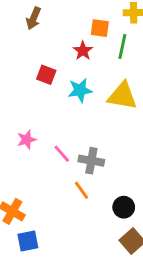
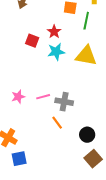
red star: (83, 51) -> (54, 32), moved
pink star: (26, 140) -> (18, 97), moved
pink line: (62, 154) -> (43, 97), turned -64

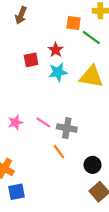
green line: (86, 21) -> (91, 38), turned -66
red square: (32, 41) -> (31, 60), turned -32
pink line: (43, 97) -> (43, 122), turned 48

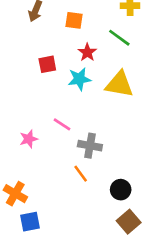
orange square: (74, 23) -> (74, 20), moved
red star: (56, 50) -> (87, 52), moved
pink line: (43, 122) -> (62, 124), moved

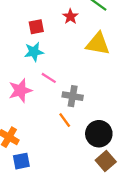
cyan star: (79, 79) -> (34, 52), moved
pink star: (29, 139) -> (20, 90), size x1.5
black circle: (121, 190) -> (99, 134), size x1.5

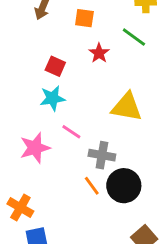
red square: (36, 27) -> (55, 66), turned 35
yellow triangle: (98, 44) -> (127, 107), moved
black circle: (99, 134) -> (124, 186), moved

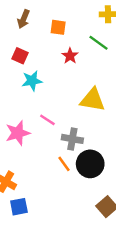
red square: (55, 66) -> (20, 56), moved
cyan star: (52, 98) -> (32, 81), moved

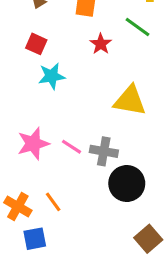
pink line: (47, 120) -> (72, 147), moved
orange line: (64, 164) -> (53, 202), moved

